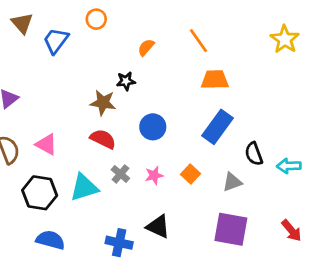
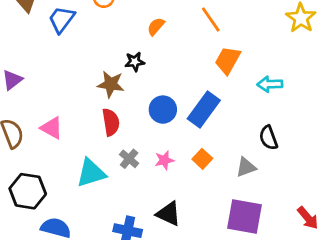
orange trapezoid: (215, 80) -> (228, 60), turned -60
blue rectangle: (217, 127) -> (204, 110), moved
red semicircle: (103, 139) -> (111, 122), turned 55
cyan arrow: (289, 166) -> (270, 84), moved
black hexagon: (40, 193) -> (28, 191), moved

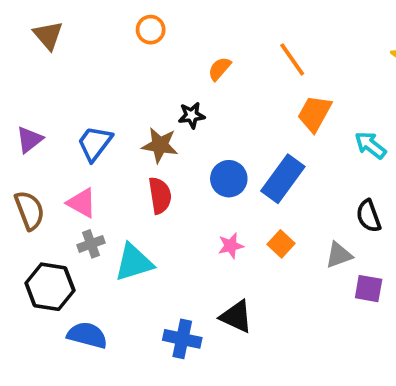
blue trapezoid: (61, 19) -> (95, 143), moved
cyan arrow: (270, 84) -> (370, 145), turned 40
gray cross: (129, 159) -> (91, 244), moved, turned 30
purple square: (245, 217) -> (369, 289), moved, size x0.6

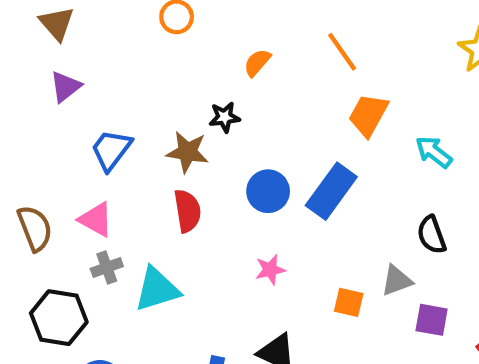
purple triangle: (29, 140) -> (65, 87), moved
orange square: (281, 244) -> (349, 302), moved, turned -30

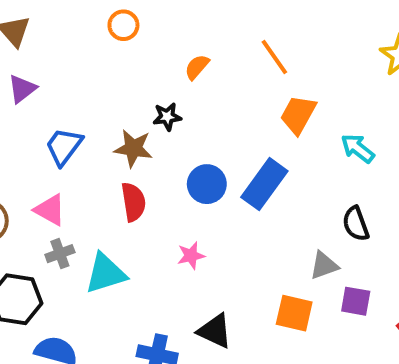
pink star: (270, 270) -> (191, 256), moved
orange square: (349, 302) -> (294, 313), moved, size x1.4

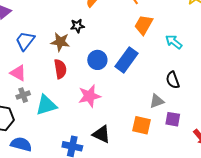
pink star: (191, 256) -> (89, 96), size x1.6

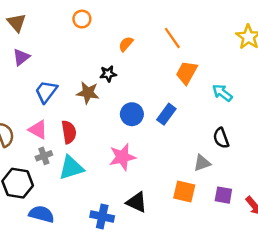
blue rectangle: (127, 60) -> (166, 114), size x0.7
red semicircle: (60, 69) -> (69, 132), moved
purple square: (173, 119) -> (223, 195), moved

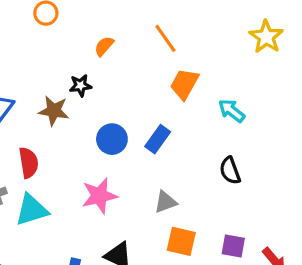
gray triangle: (202, 163) -> (165, 202), moved

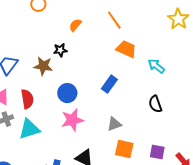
orange trapezoid: (184, 84) -> (126, 49), turned 85
blue circle: (112, 139) -> (67, 93), moved

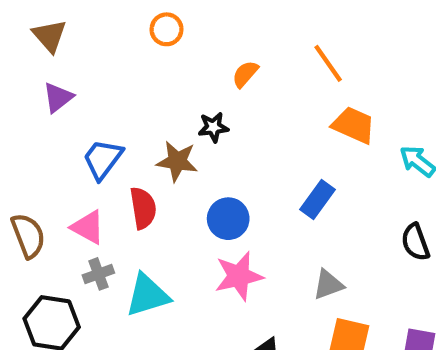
red semicircle: (27, 99) -> (143, 208), moved

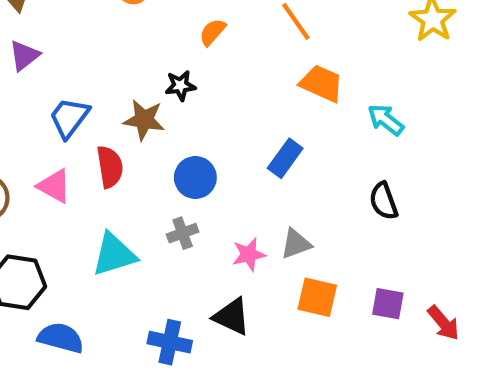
gray cross: (98, 274) -> (183, 233), moved
pink star: (239, 276) -> (249, 254), moved, size x0.7

